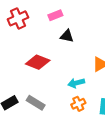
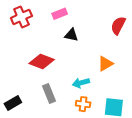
gray rectangle: (36, 103) -> (49, 93), moved, turned 36
orange cross: (78, 104) -> (83, 104), turned 32

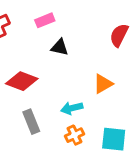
orange cross: (83, 104) -> (74, 135), turned -32

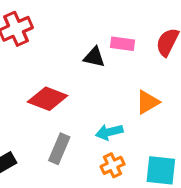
pink rectangle: (45, 20) -> (123, 44), moved, turned 30
gray rectangle: (31, 122) -> (59, 149), turned 45

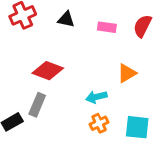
black triangle: (94, 57) -> (66, 19), moved
gray rectangle: (59, 149) -> (37, 105), moved

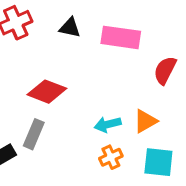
red semicircle: (142, 26) -> (165, 70), moved
pink rectangle: (107, 27) -> (121, 37), size x1.6
orange triangle: (127, 73) -> (145, 121), moved

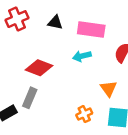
orange triangle: (145, 121) -> (109, 89), turned -36
cyan arrow: (108, 124) -> (82, 56), moved

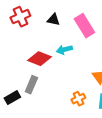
pink rectangle: (91, 29) -> (84, 26), turned 50
cyan arrow: (82, 56) -> (64, 50), moved

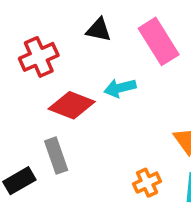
red cross: (20, 17) -> (39, 57), moved
gray rectangle: (31, 85) -> (56, 156), turned -42

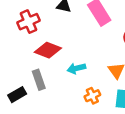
cyan arrow: (120, 88) -> (76, 68), moved

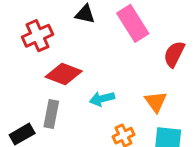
gray rectangle: (39, 80) -> (51, 114), turned 30

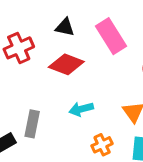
red diamond: (64, 74) -> (66, 64), moved

